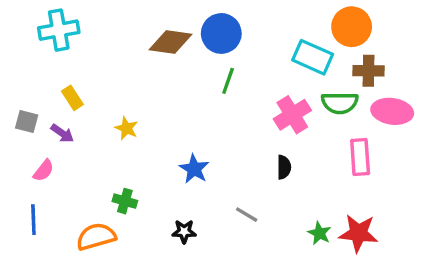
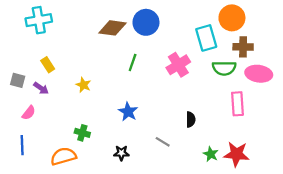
cyan rectangle: (313, 57) -> (206, 38), turned 50
green line: (228, 81) -> (133, 63), moved
pink cross: (292, 115) -> (178, 65), moved
black semicircle: (284, 167) -> (191, 119), moved

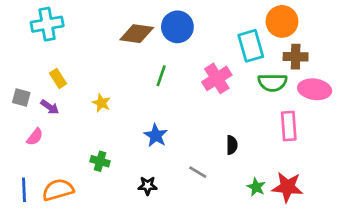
blue line: (22, 145) -> (24, 190), moved
orange semicircle: (63, 156) -> (58, 190), moved

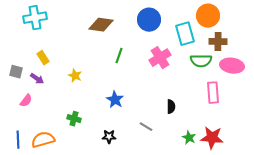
blue circle: (177, 27) -> (149, 20), moved

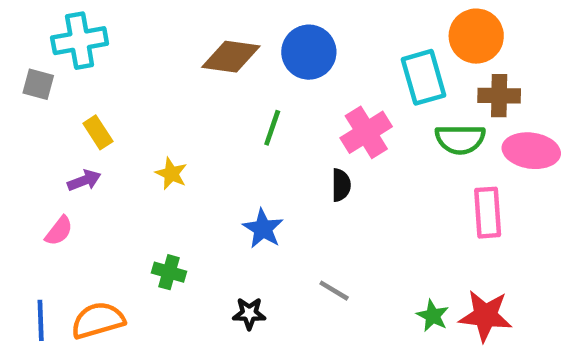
blue circle: (149, 20) -> (309, 52), moved
gray square: (16, 72) -> (38, 84), moved
purple arrow: (37, 79) -> (84, 180), turned -56
black semicircle: (171, 107) -> (341, 185), moved

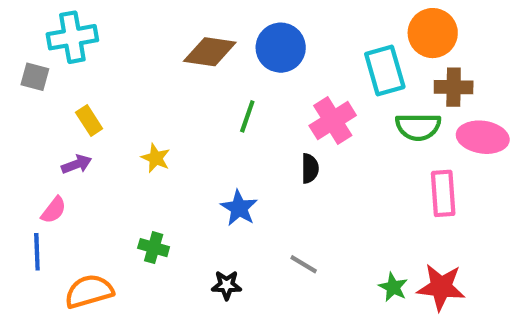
blue line: (41, 320) -> (37, 252), moved

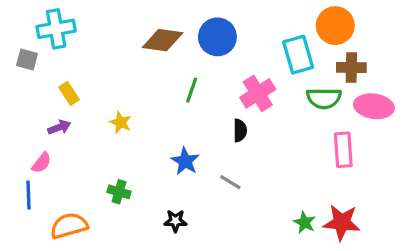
gray line: (304, 264) -> (230, 182), moved

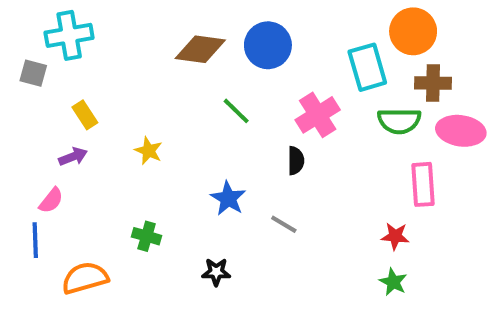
green line: (192, 90) -> (236, 111), turned -65
green star: (305, 222) -> (393, 282), moved
red star: (342, 222) -> (395, 236), moved, size x0.6

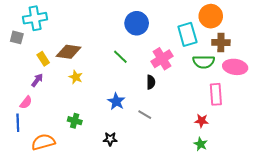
brown diamond: (200, 49) -> (69, 52), moved
purple arrow: (73, 157) -> (37, 80), turned -32

